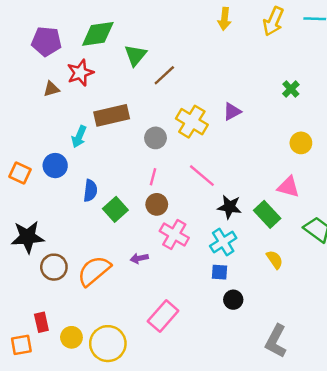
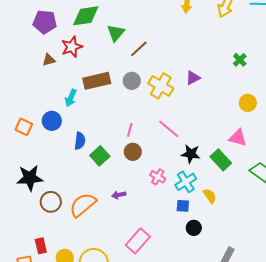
gray circle: (156, 138) -> (132, 81), moved
pink cross: (174, 234) -> (158, 177), moved, size x0.7
yellow semicircle: (275, 260) -> (210, 196), moved

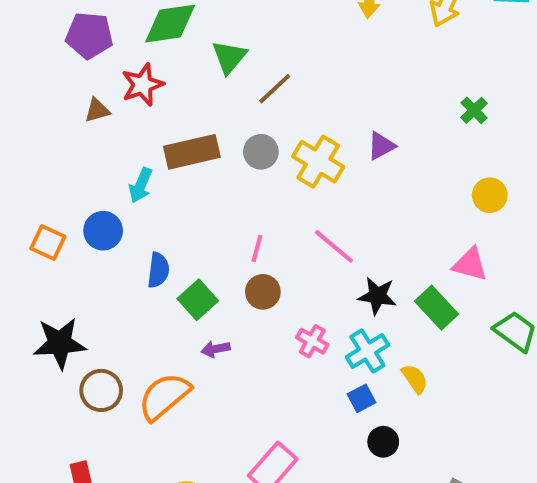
purple arrow: (119, 195) -> (216, 349), moved
blue square: (183, 206) -> (362, 398), turned -32

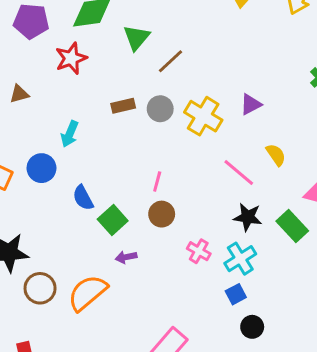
brown triangle: (97, 110) -> (19, 94), moved
brown rectangle: (192, 152) -> (123, 106), moved, size x0.6
pink line: (334, 246) -> (239, 173), moved
blue semicircle: (158, 270) -> (83, 198), turned 145
yellow semicircle: (415, 379) -> (276, 155), moved

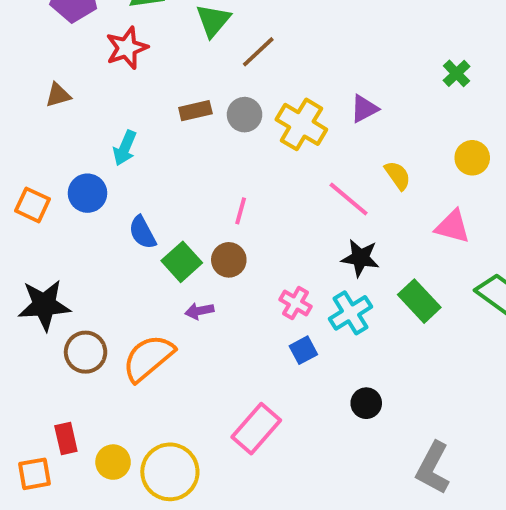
brown circle: (162, 214) -> (229, 260), moved
green rectangle: (292, 226) -> (419, 301), moved
blue square: (236, 294) -> (303, 350), moved

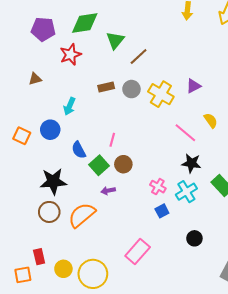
pink line: (241, 211) -> (112, 140), moved
black star: (44, 305) -> (53, 181), moved

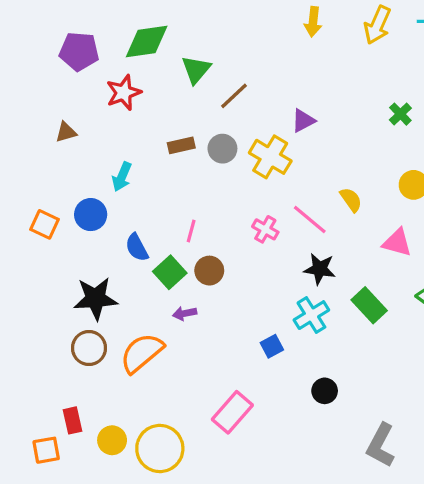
purple triangle: (193, 86) -> (303, 121), moved
pink cross: (158, 187) -> (265, 229), moved

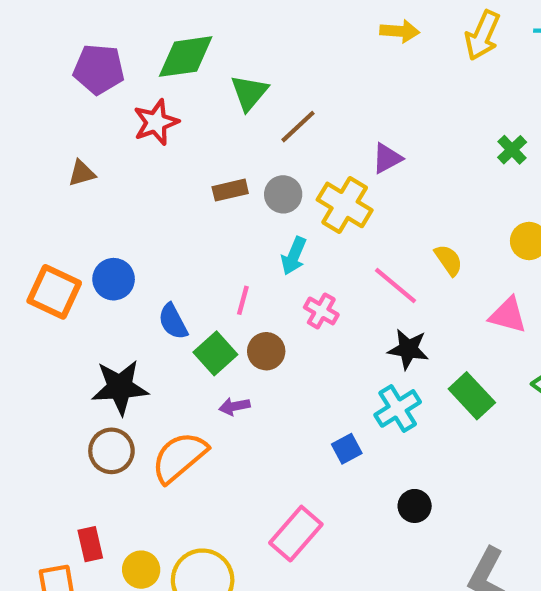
yellow arrow: (313, 22) -> (400, 31), turned -92
cyan arrow: (122, 177) -> (294, 256), moved
orange square: (44, 224) -> (54, 292), size x1.4
pink cross: (265, 229) -> (321, 311), moved

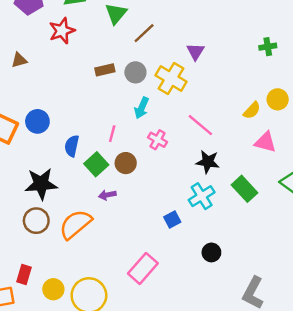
green cross: (512, 150) -> (268, 47), turned 35
purple triangle: (387, 158) -> (196, 52), turned -30
yellow semicircle: (449, 260) -> (252, 110), moved, turned 78
blue semicircle: (173, 322) -> (72, 146), turned 40
red rectangle: (90, 544) -> (24, 275), turned 30

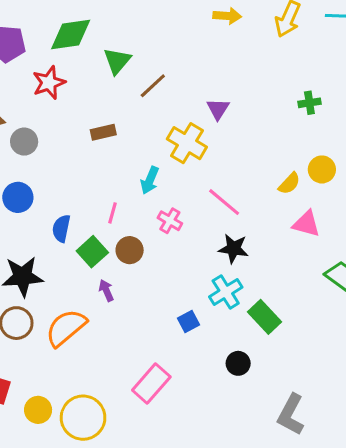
gray circle: (135, 72) -> (24, 142), moved
green rectangle: (245, 189) -> (264, 317), moved
purple arrow: (107, 195) -> (106, 290), turned 77

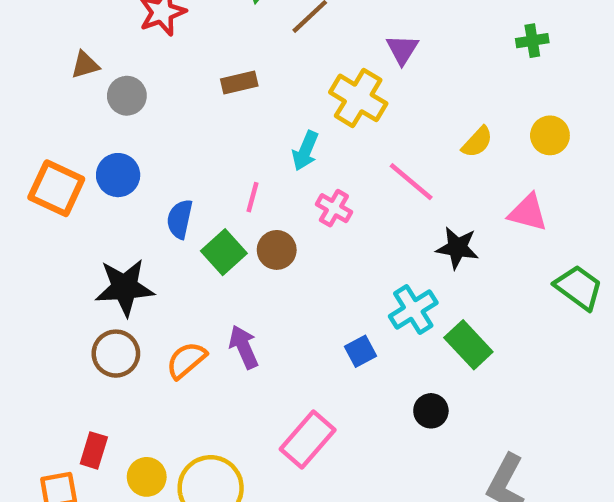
yellow semicircle: (289, 183) -> (477, 142), moved
black star: (233, 249) -> (457, 248), moved
purple arrow: (106, 290) -> (244, 347), moved, size x1.4
orange semicircle: (66, 328) -> (186, 360), size x0.7

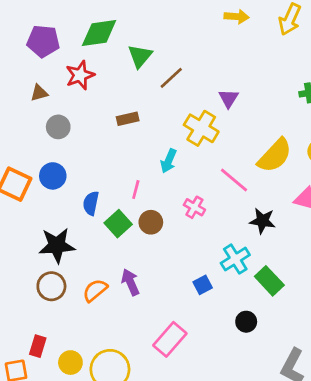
brown triangle: (85, 65) -> (39, 93), moved
yellow semicircle: (477, 142) -> (275, 156), size x1.8
pink cross: (334, 208) -> (194, 207), moved

